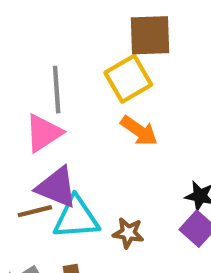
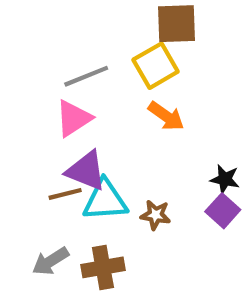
gray line: (57, 90) -> (86, 76), turned 72

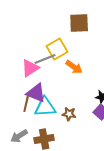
yellow square: (156, 66) -> (57, 49), moved
gray line: (86, 76) -> (45, 59), moved
brown line: (65, 194) -> (26, 104), turned -63

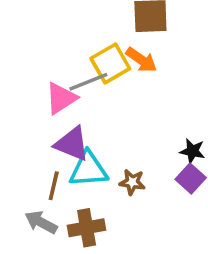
orange arrow: (74, 67) -> (141, 60), moved
brown line: (26, 104) -> (54, 186), moved
gray arrow: (19, 136) -> (41, 222), turned 60

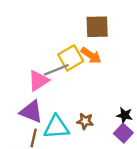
purple triangle: (72, 144) -> (31, 112), moved
brown star: (132, 182) -> (85, 121), moved

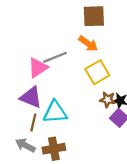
yellow square: (71, 58) -> (97, 72), moved
brown star: (85, 121) -> (108, 100), moved

